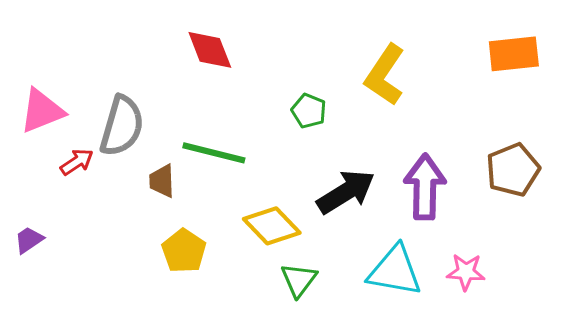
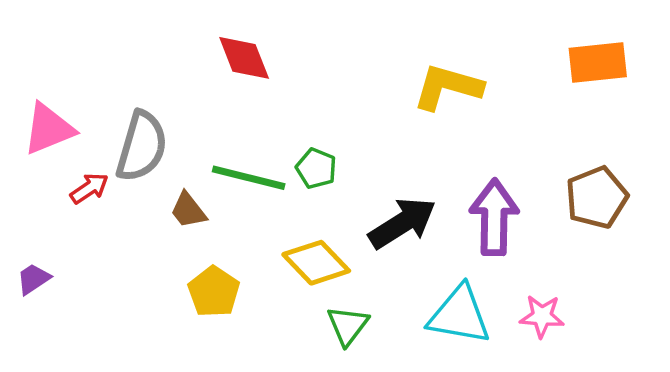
yellow L-shape: (385, 75) -> (448, 87), turned 72
green pentagon: (309, 111) -> (316, 168), moved
brown trapezoid: (162, 181) -> (188, 210), turned -36

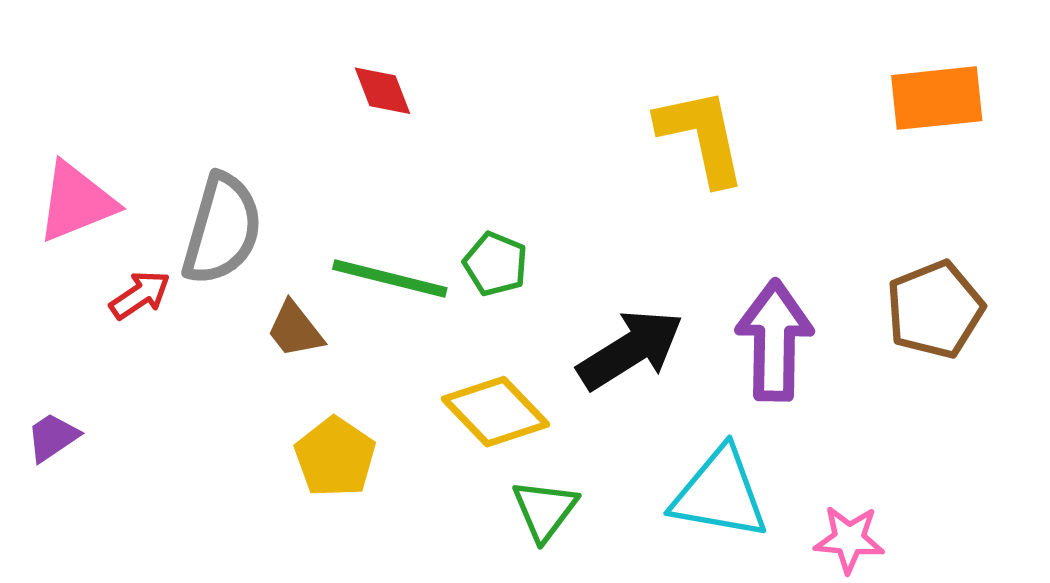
red diamond: (244, 58) -> (382, 91), size x0.7
yellow L-shape: (448, 87) -> (702, 136), turned 62
pink star: (542, 316) -> (849, 539), moved

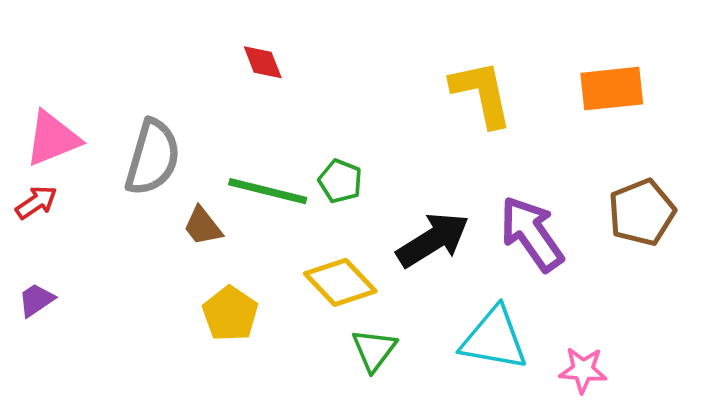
orange rectangle: (937, 98) -> (612, 89), moved
red arrow: (140, 295) -> (36, 202), moved
purple arrow: (774, 341) -> (532, 234), turned -36

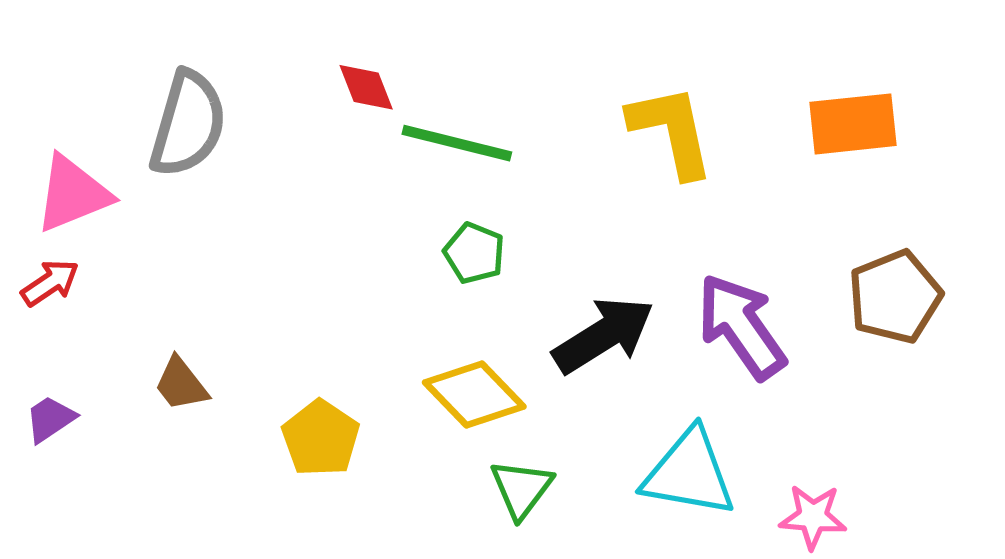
gray semicircle: (153, 157) -> (188, 124), moved
green line: (268, 191) -> (457, 143), moved
brown trapezoid: (203, 226) -> (181, 384), moved

